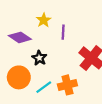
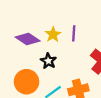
yellow star: (44, 20) -> (53, 34), moved

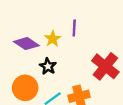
purple line: (74, 33) -> (74, 28), moved

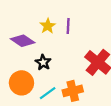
yellow star: (53, 39) -> (48, 26), moved

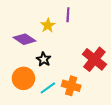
purple line: (68, 26) -> (68, 15), moved
orange cross: (73, 91) -> (71, 86), turned 30

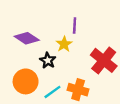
purple line: (68, 15) -> (75, 25), moved
yellow star: (48, 25) -> (64, 44), moved

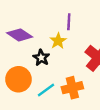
orange cross: (78, 90) -> (72, 88), turned -30

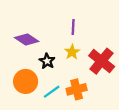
yellow star: (58, 41) -> (72, 52), moved

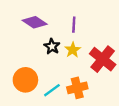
purple diamond: (27, 39) -> (35, 22), moved
black star: (47, 61) -> (52, 46), moved

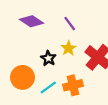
purple line: (74, 25) -> (70, 24), turned -40
black star: (52, 46) -> (48, 58), moved

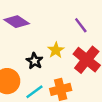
purple line: (70, 24) -> (81, 25), moved

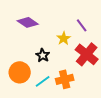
yellow star: (56, 50) -> (64, 38), moved

